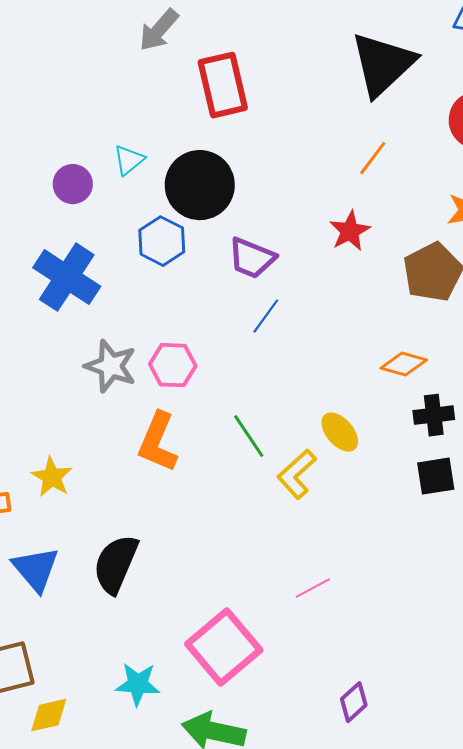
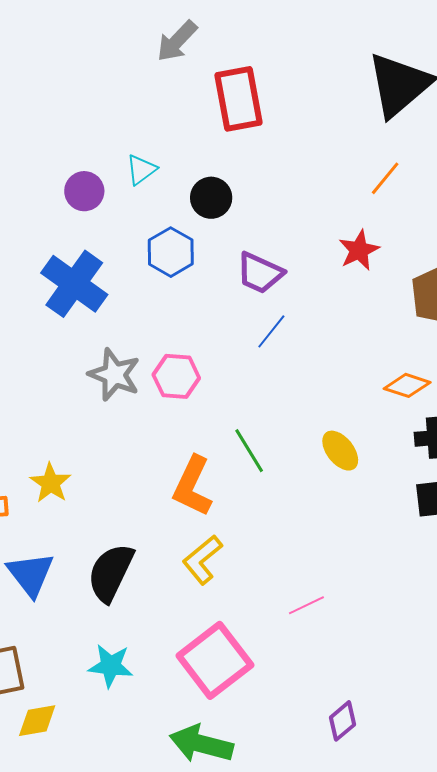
black circle: (200, 185) -> (211, 198), size x0.6
orange L-shape: (158, 442) -> (193, 486), moved
yellow L-shape: (297, 474) -> (202, 560), moved
cyan star: (138, 684) -> (111, 666), moved

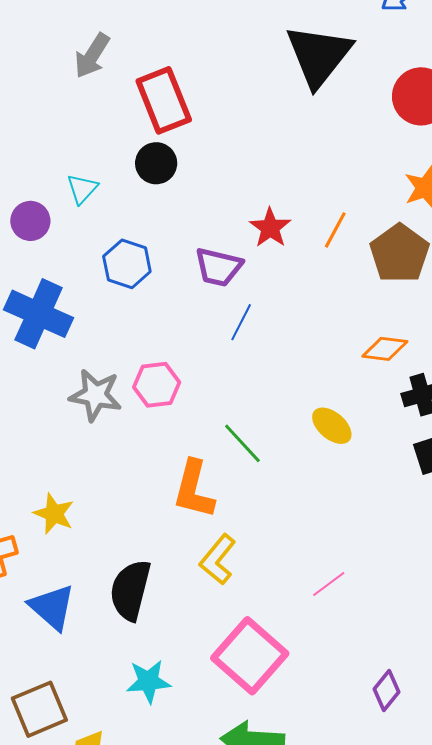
orange line: (385, 178) -> (335, 230), moved
black circle: (211, 198) -> (156, 163), moved
red star: (359, 250) -> (270, 228), moved

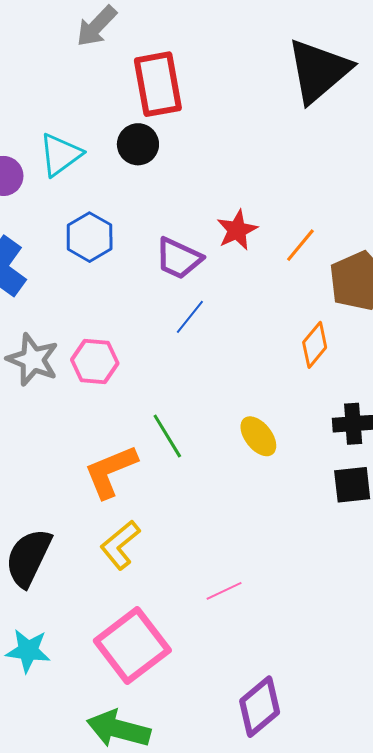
cyan triangle: (82, 189) -> (60, 155), size x1.4
orange diamond: (385, 349) -> (315, 345), moved, turned -69
orange L-shape: (194, 489) -> (111, 471), turned 42
purple diamond: (387, 690) -> (260, 707), size x1.5

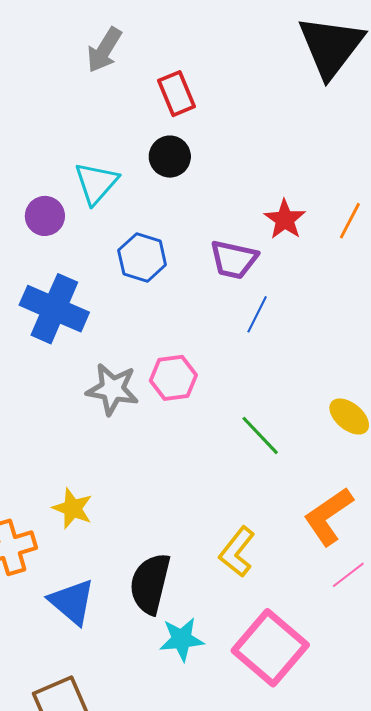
red rectangle: (158, 84) -> (177, 94), size x0.7
orange L-shape: (111, 471) -> (328, 516), moved
cyan star: (28, 651) -> (182, 639), moved

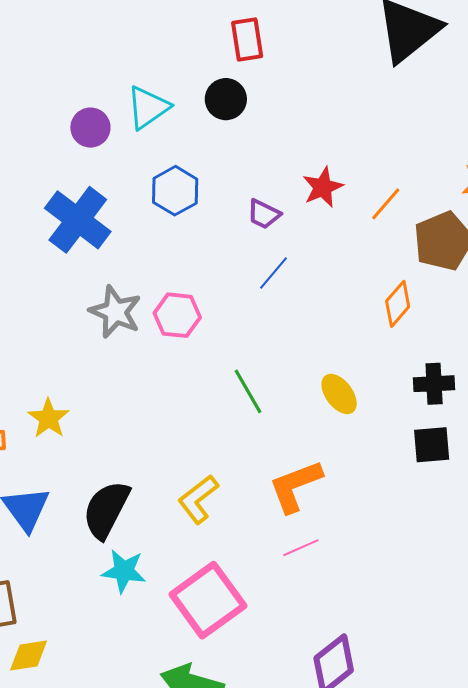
purple trapezoid: (234, 259) -> (264, 214), size x0.7

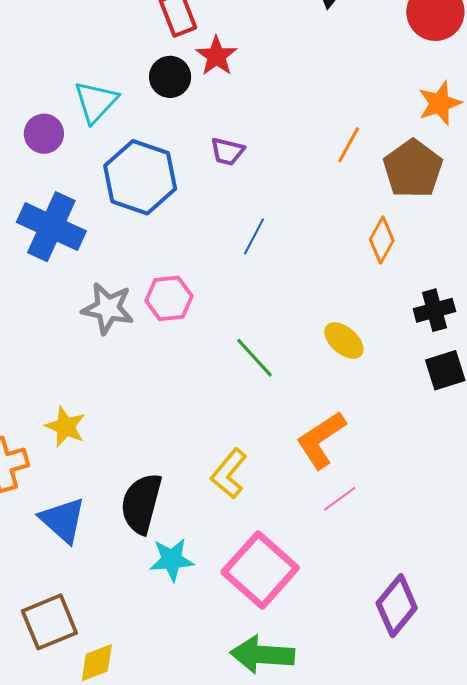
red star: (323, 187) -> (216, 56), moved
blue hexagon: (175, 191) -> (140, 177), size x1.5
purple trapezoid: (264, 214) -> (227, 151), moved

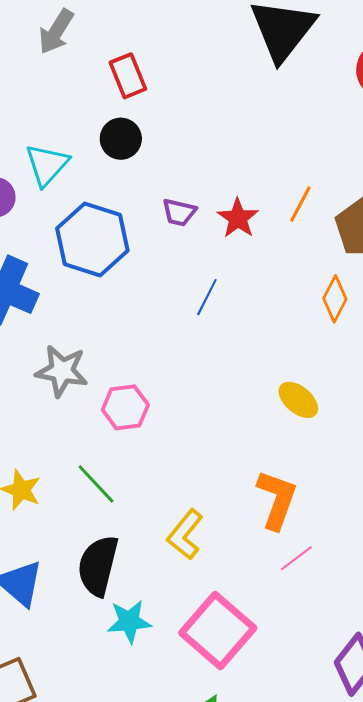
red star: (216, 56) -> (238, 218), moved
pink hexagon: (169, 298) -> (125, 407), moved
green line: (254, 358) -> (96, 484), moved
orange L-shape: (321, 440) -> (277, 500), turned 144

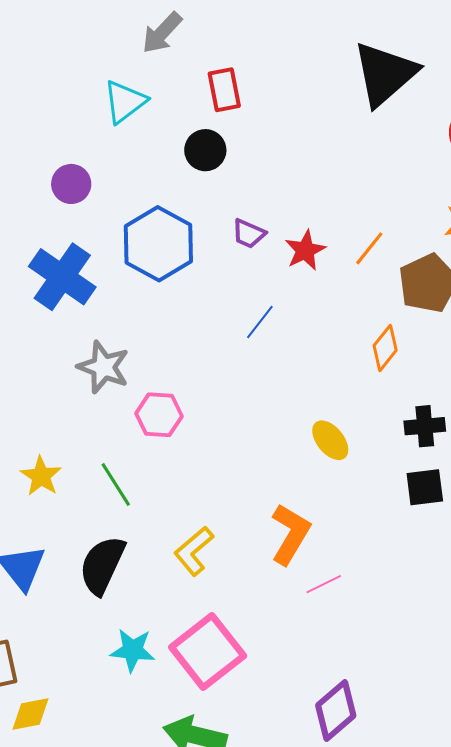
cyan triangle: (47, 165) -> (125, 102), moved
pink line: (296, 558) -> (324, 584), moved
cyan star: (129, 621) -> (133, 650), moved

